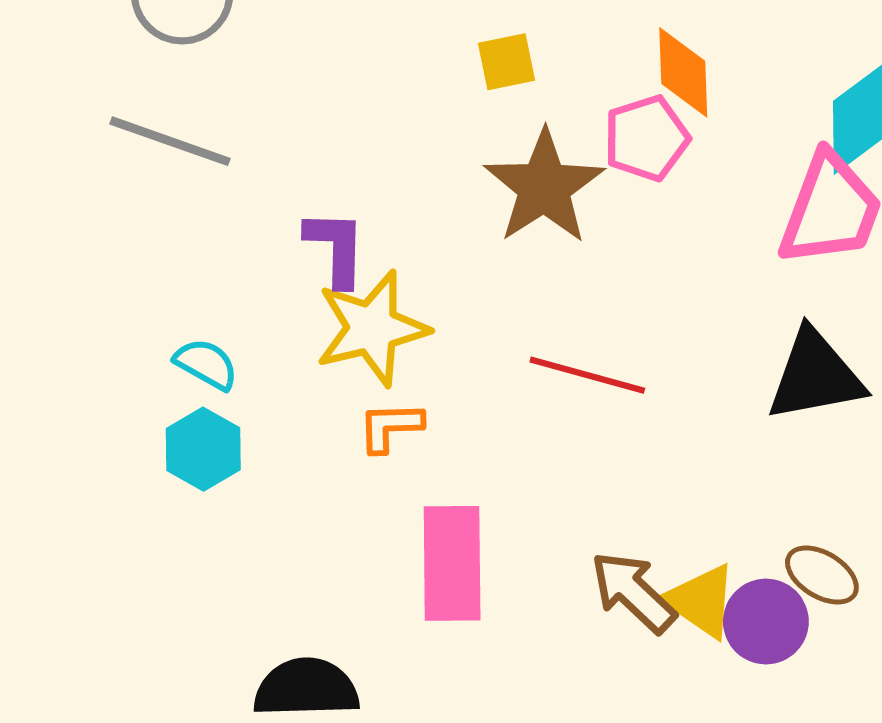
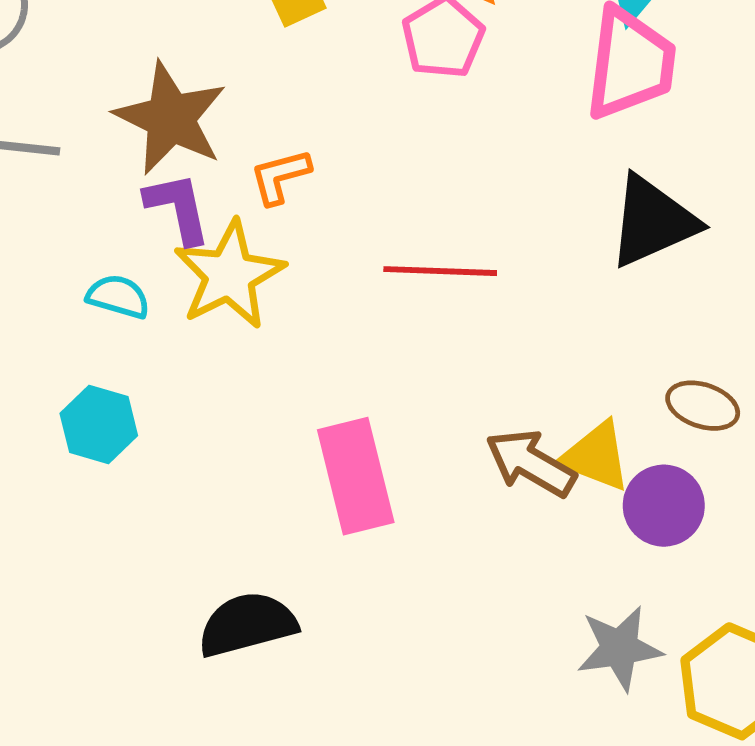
brown star: (544, 187) -> (171, 118), moved
cyan semicircle: (206, 364) -> (118, 297), moved
orange L-shape: (390, 427) -> (280, 176), moved
purple circle: (766, 622) -> (664, 506), moved

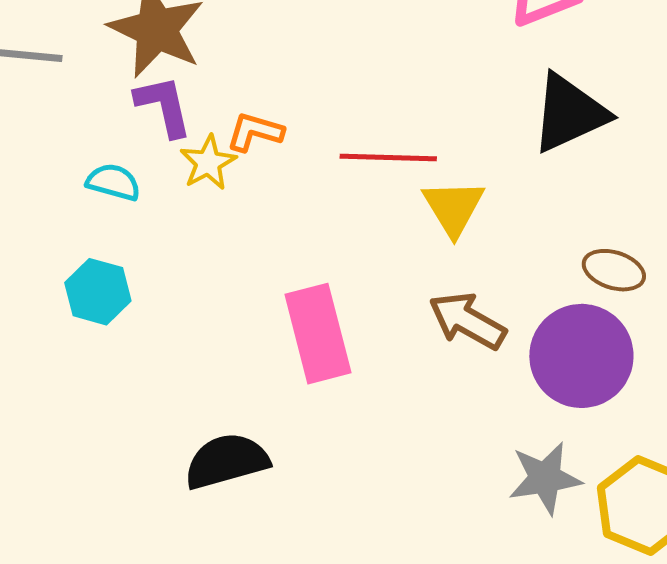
orange L-shape: (280, 176) -> (255, 132), moved, turned 32
yellow star: (229, 275) -> (208, 163), size x0.6
yellow triangle: (596, 456) -> (453, 208), moved, turned 38
purple circle: (664, 506) -> (581, 356), size x1.5

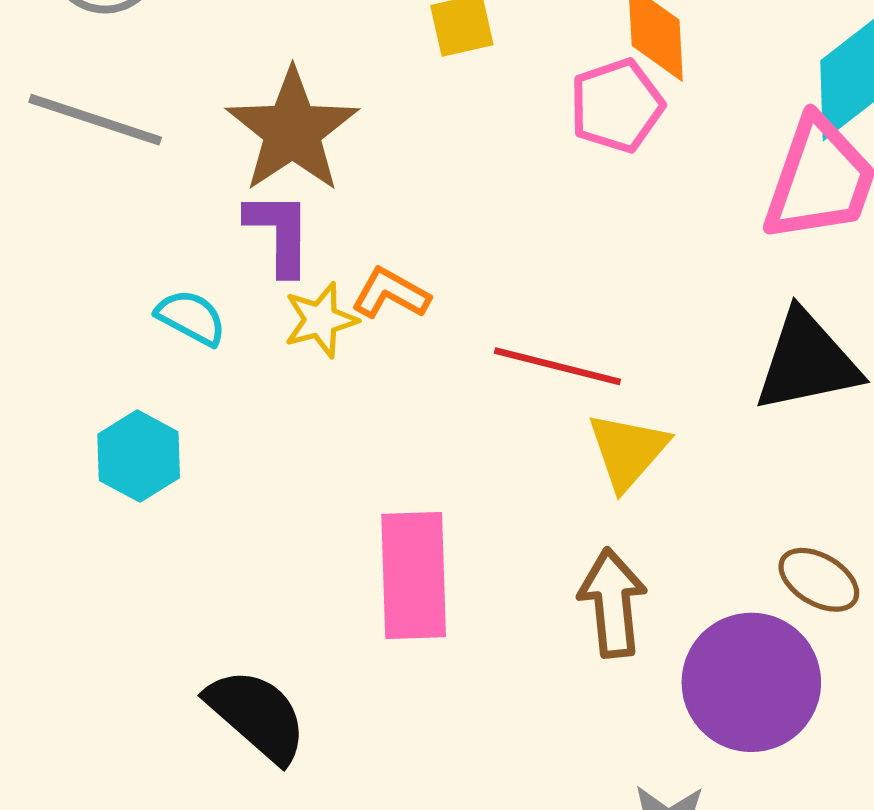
brown arrow: (467, 321) -> (613, 603), turned 42
black semicircle: (227, 461) -> (257, 715), turned 44

